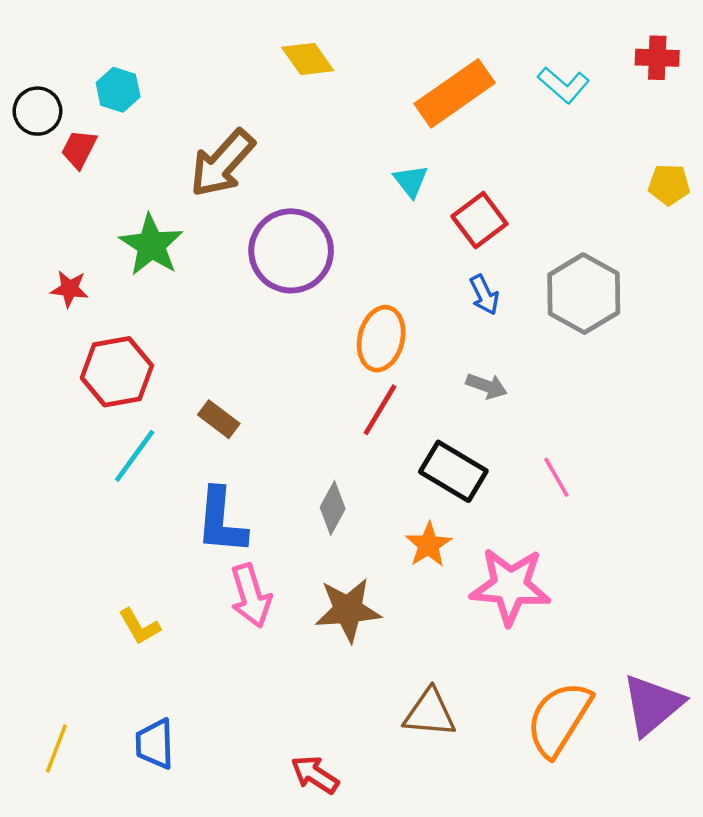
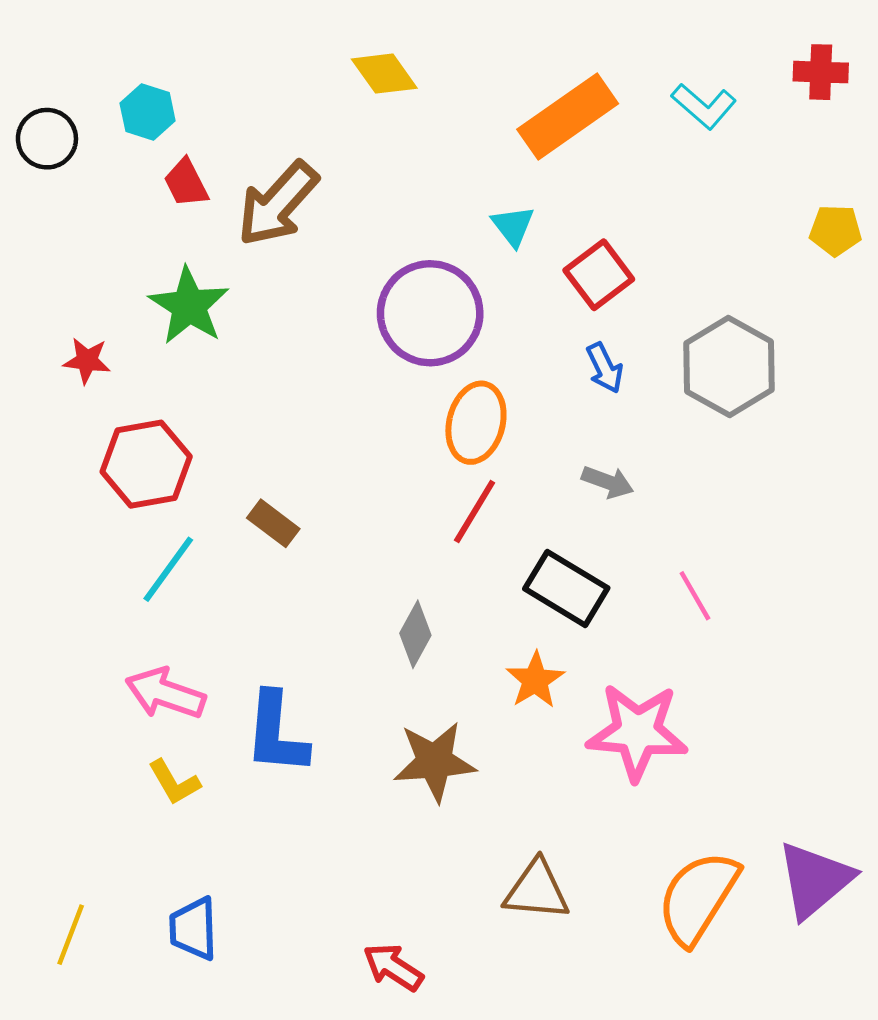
red trapezoid: (79, 149) -> (186, 183), moved, turned -54
purple circle: (291, 251) -> (430, 313), moved
blue L-shape: (221, 521) -> (276, 733), moved
pink arrow: (251, 596) -> (165, 693), moved, turned 126

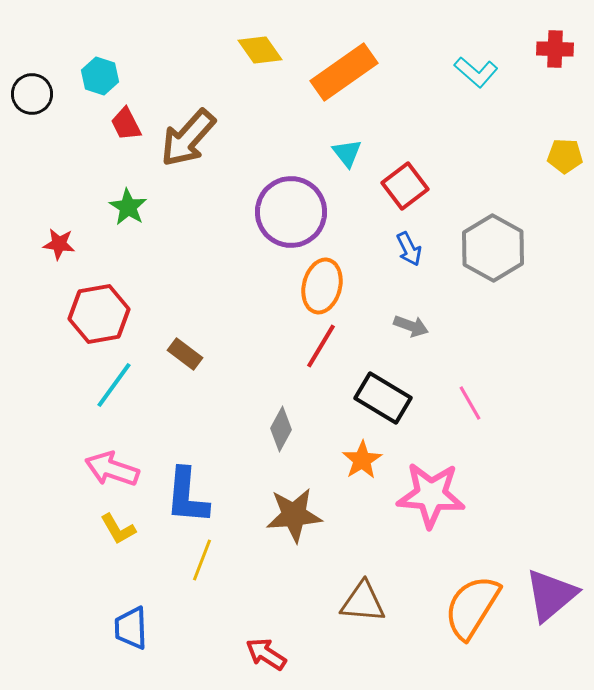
orange rectangle: (568, 116) -> (344, 72), moved
green star: (189, 306) -> (128, 207), size x0.7
yellow line: (71, 935) -> (202, 560), moved

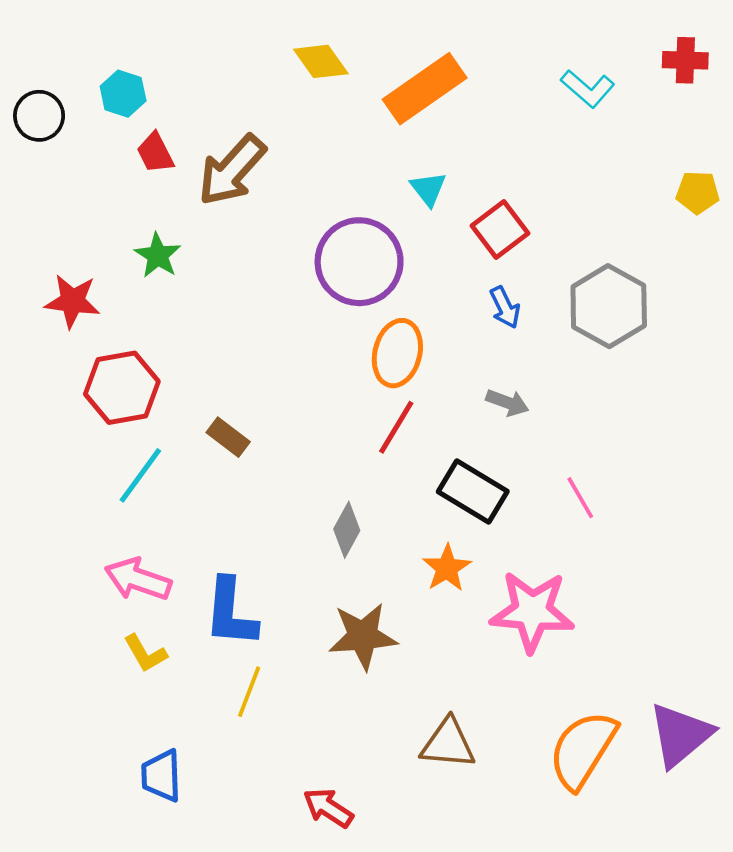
red star: (59, 244) -> (72, 301), size x1.4

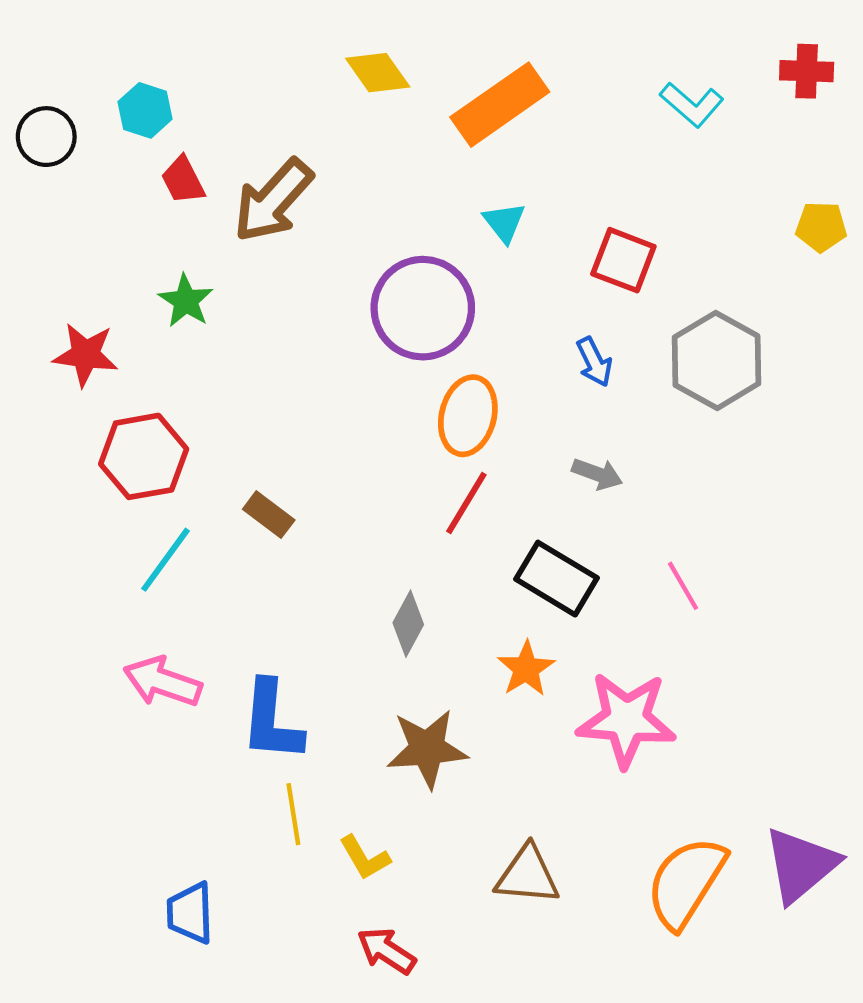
red square: (500, 230) -> (623, 260), moved, turned -32
yellow L-shape: (145, 653) -> (365, 858), moved
yellow line: (249, 692) -> (293, 814), turned -30

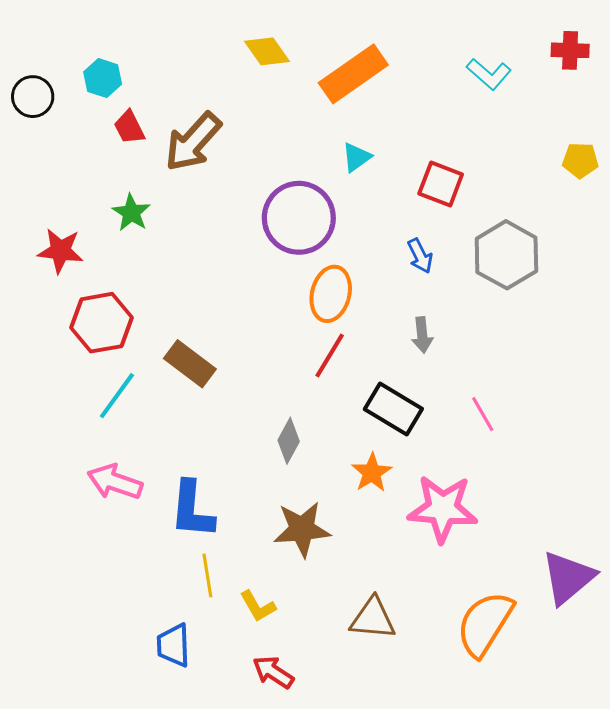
cyan triangle: (504, 222) -> (356, 157), turned 32
gray arrow: (597, 474) -> (422, 335), turned 64
brown rectangle: (269, 515) -> (190, 364), size x1.4
purple triangle: (801, 865) -> (568, 577), moved
blue trapezoid: (190, 913) -> (173, 645), moved

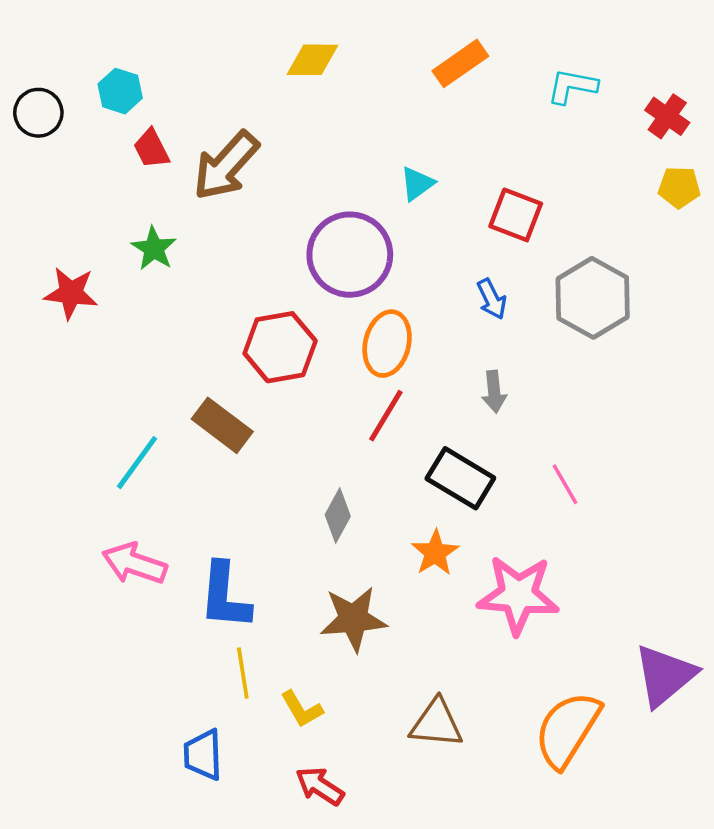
red cross: (570, 50) -> (667, 116), moved, turned 33
yellow diamond: (267, 51) -> (313, 60), turned -54
orange rectangle: (353, 74) -> (460, 63), moved, size x0.7
cyan L-shape: (489, 74) -> (572, 86), turned 150
red hexagon: (102, 323) -> (280, 347), moved

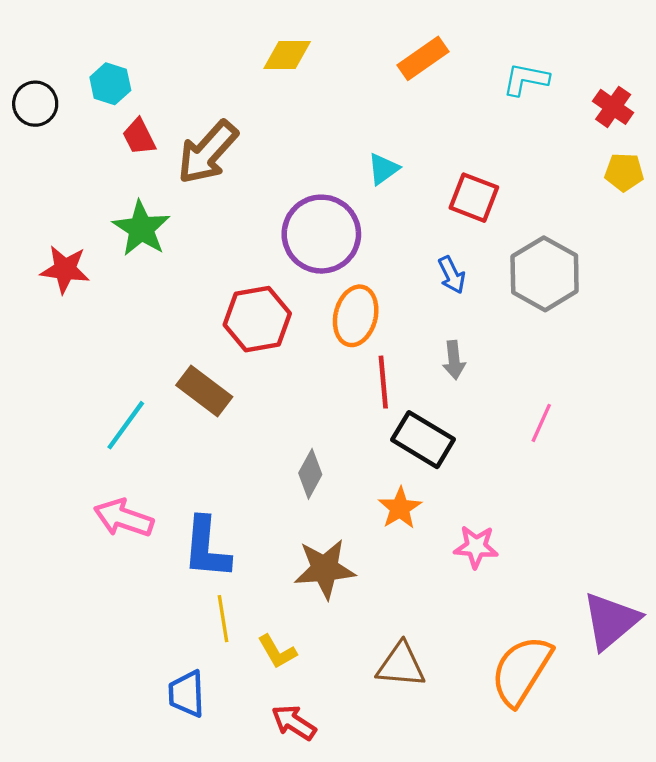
green star: (154, 249) -> (141, 229), size x1.4
red line: (386, 416) -> (383, 382), moved, turned -36
pink line: (565, 484) -> (541, 423), moved, turned 54
pink star: (518, 595) -> (476, 547), size x0.6

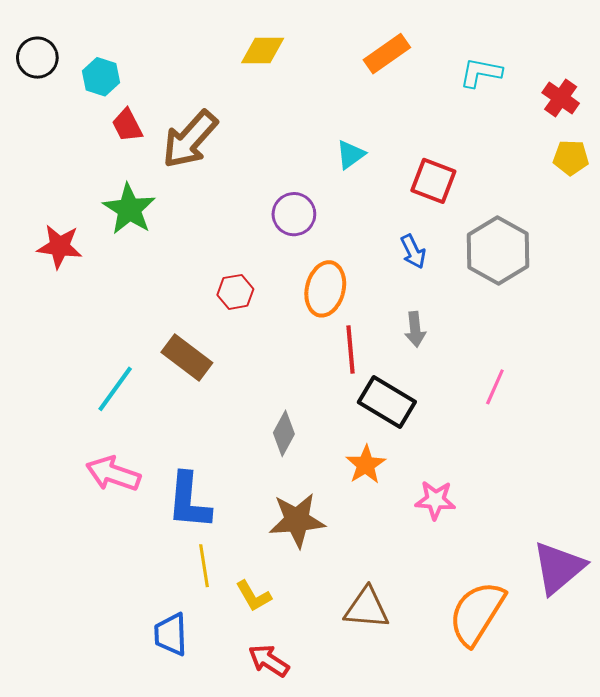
black circle: (35, 104) -> (37, 58), moved
purple circle: (321, 234) -> (294, 214), size x0.6
red hexagon: (257, 319) -> (235, 292), size x0.6

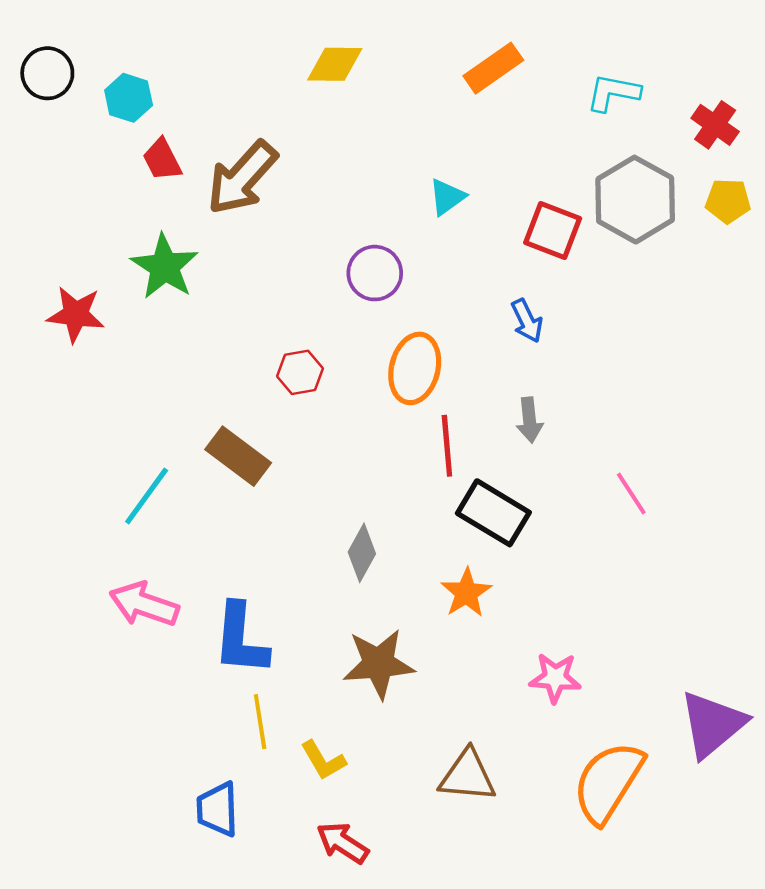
gray hexagon: (498, 251) -> (635, 200), moved
pink line: (495, 387) -> (631, 493), turned -57
pink star: (435, 500) -> (555, 678), moved

